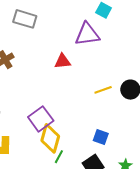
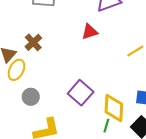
yellow diamond: (50, 138) -> (114, 108), moved

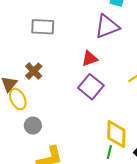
yellow ellipse: (16, 70) -> (18, 99), turned -50
purple square: (81, 93) -> (91, 87), moved

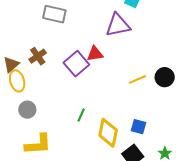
purple square: (91, 87) -> (76, 64), moved
green line: (109, 152) -> (81, 115), moved

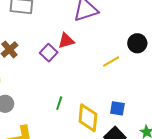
purple square: (76, 64) -> (49, 53), size x0.7
black circle: (165, 77) -> (137, 43), moved

